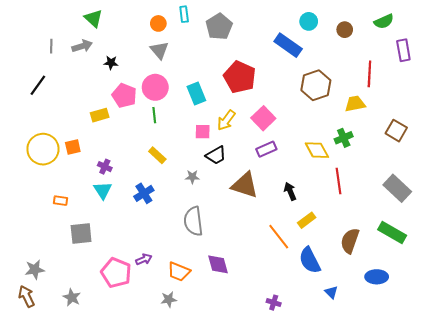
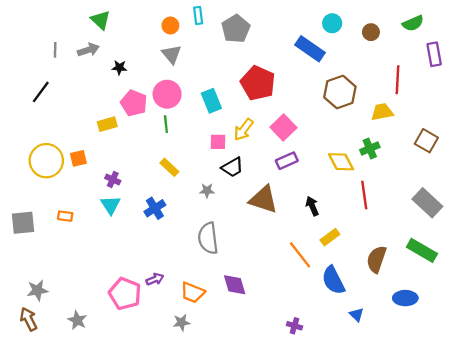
gray square: (81, 234) -> (23, 223), moved

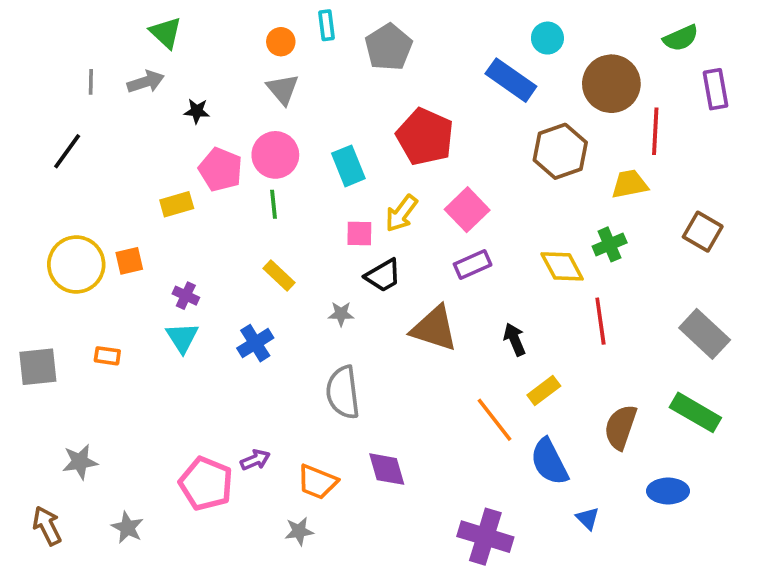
brown circle: (371, 32) -> (611, 84), moved, size x2.0
gray star: (37, 290) -> (80, 462), moved
purple cross: (294, 326) -> (485, 537), size x2.0

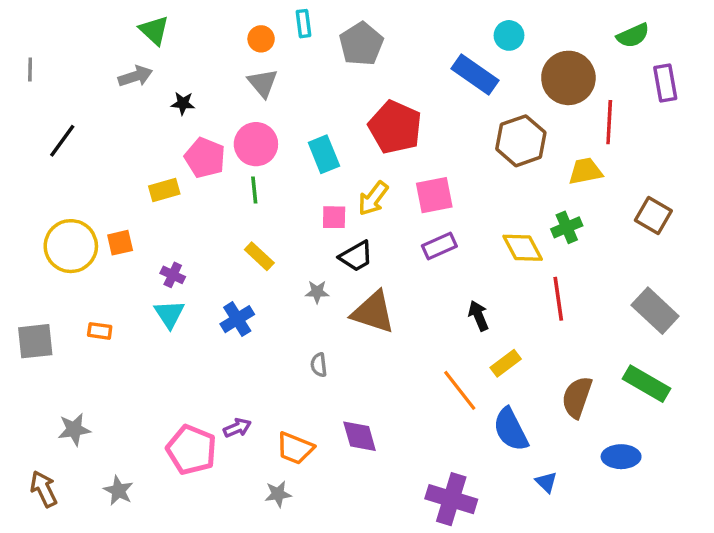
gray line: (91, 82) -> (30, 69), moved
pink square: (467, 210) -> (434, 195), turned 33
brown triangle: (434, 328) -> (373, 312), moved
gray semicircle: (343, 392) -> (319, 365), size x0.5

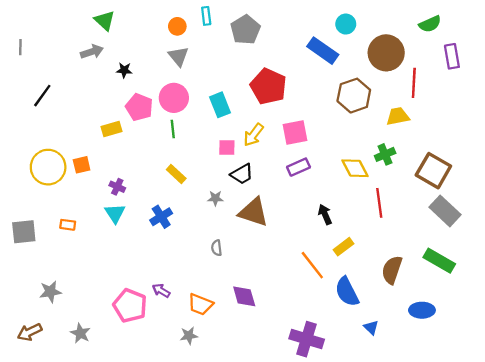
brown square: (653, 215) -> (433, 171), moved, size x1.4
purple arrow: (237, 428) -> (161, 291), turned -126
brown arrow: (44, 489) -> (30, 332), turned -90

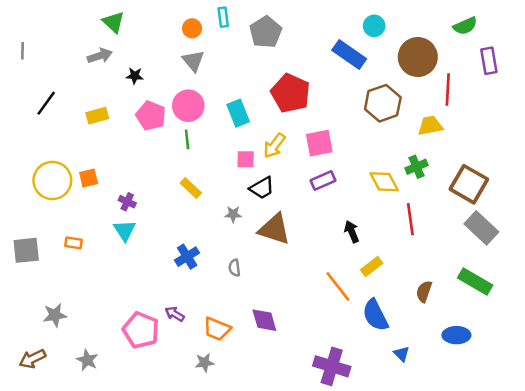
yellow rectangle: (112, 129) -> (97, 116), moved
blue cross: (161, 217) -> (187, 257), moved
brown semicircle: (392, 270) -> (424, 291), size x0.7

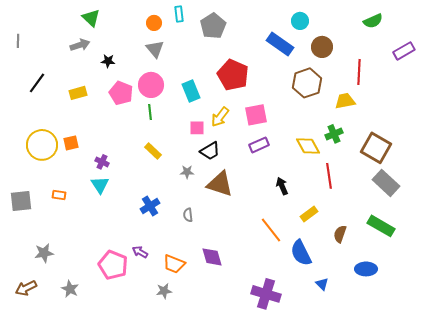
brown circle: (418, 57) -> (322, 47), moved, size x0.7
purple rectangle: (489, 61) -> (404, 51), moved, turned 70
yellow rectangle: (372, 267) -> (309, 214), moved

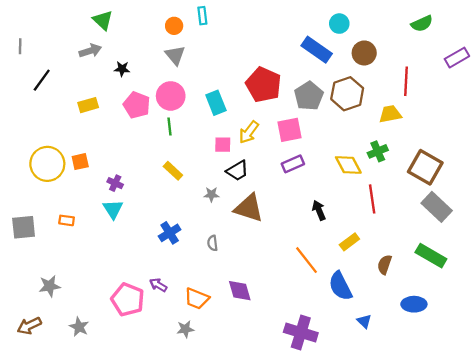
gray pentagon: (213, 26) -> (309, 96), moved
black line: (37, 83) -> (42, 80), moved

